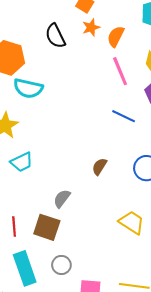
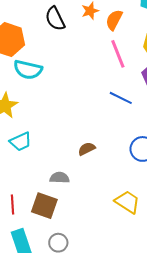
brown semicircle: (99, 166) -> (87, 149), moved, turned 30
gray semicircle: (62, 199) -> (60, 178), turned 54

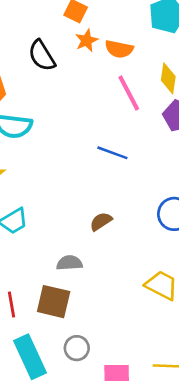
orange semicircle: (114, 20) -> (119, 49), turned -100
blue line: (121, 98) -> (112, 153), moved

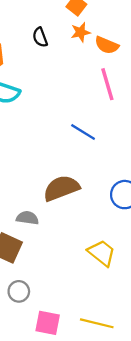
black semicircle: (42, 56) -> (40, 37), size x0.7
brown semicircle: (101, 221) -> (61, 188), size x1.8

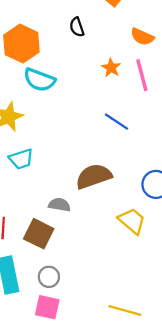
orange star: (81, 32) -> (111, 68), moved, turned -30
yellow trapezoid: (102, 253) -> (132, 221), moved
pink square: (48, 323) -> (47, 307), moved

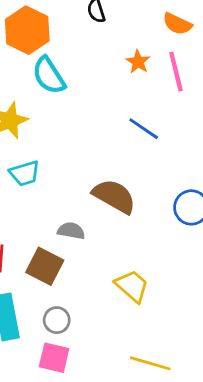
cyan semicircle: (39, 80) -> (49, 75), turned 36
brown semicircle: (94, 176) -> (114, 196), turned 48
yellow trapezoid: (132, 221) -> (132, 286), moved

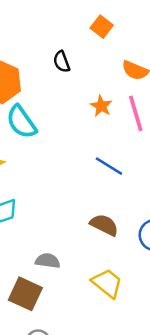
brown semicircle: (114, 196) -> (104, 225), moved, size x0.7
yellow trapezoid: (132, 286) -> (107, 283), moved

